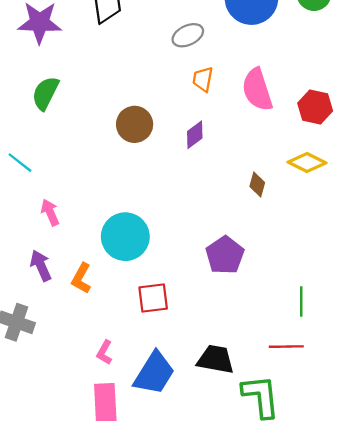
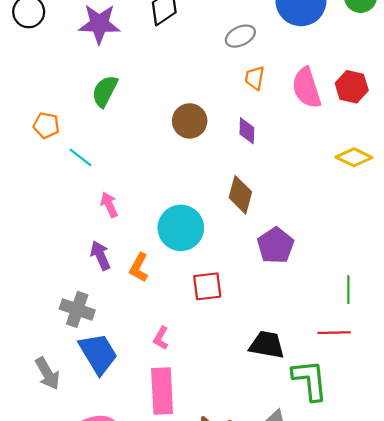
red hexagon: (315, 107) -> (352, 87), moved
purple diamond: (195, 135) -> (247, 131), turned -52
brown diamond: (257, 185) -> (240, 195), moved, size x1.6
blue trapezoid: (154, 373) -> (98, 354), moved, turned -63

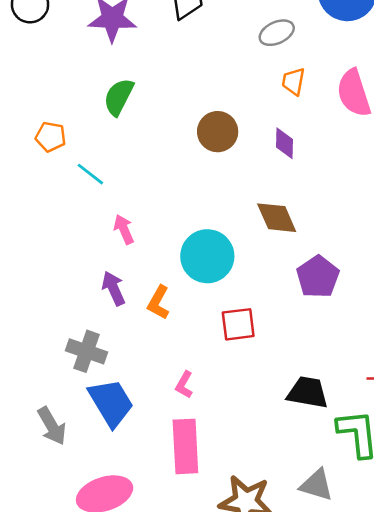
brown diamond: (240, 195) -> (277, 218), turned -39

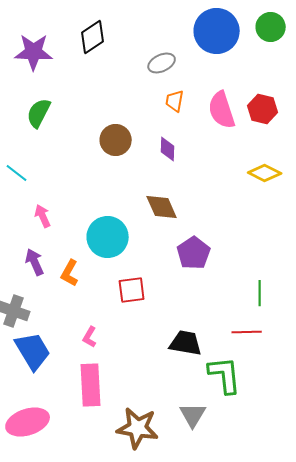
gray triangle: (317, 485) -> (193, 415), turned 44

